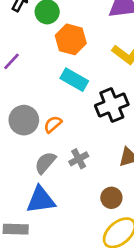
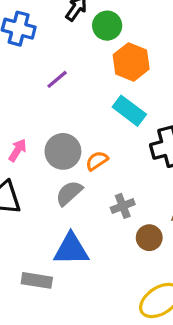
gray semicircle: (45, 163) -> (69, 193), moved
brown circle: (111, 198) -> (149, 238), moved

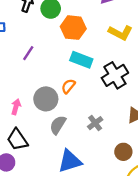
orange semicircle: (97, 161) -> (68, 86), moved
brown circle: (149, 238) -> (123, 152), moved

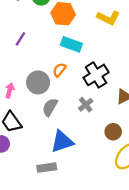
black cross: (115, 75) -> (96, 75), moved

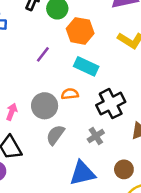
purple line: (20, 39) -> (43, 54), moved
orange semicircle: (59, 70) -> (70, 94), turned 40
blue triangle: (62, 142) -> (82, 173), moved

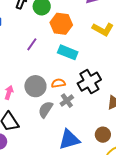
orange semicircle: (70, 94) -> (58, 83), moved
gray cross: (96, 136) -> (67, 101), moved

